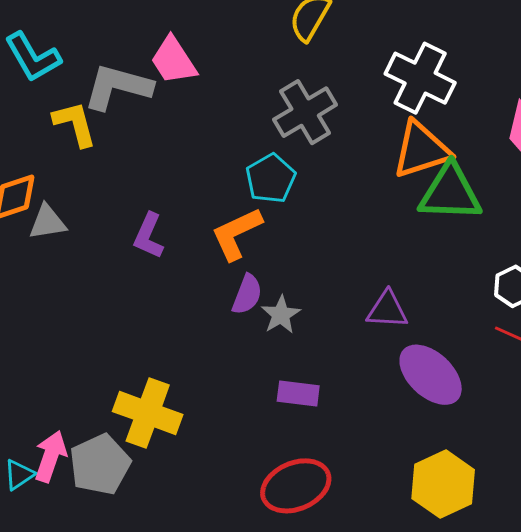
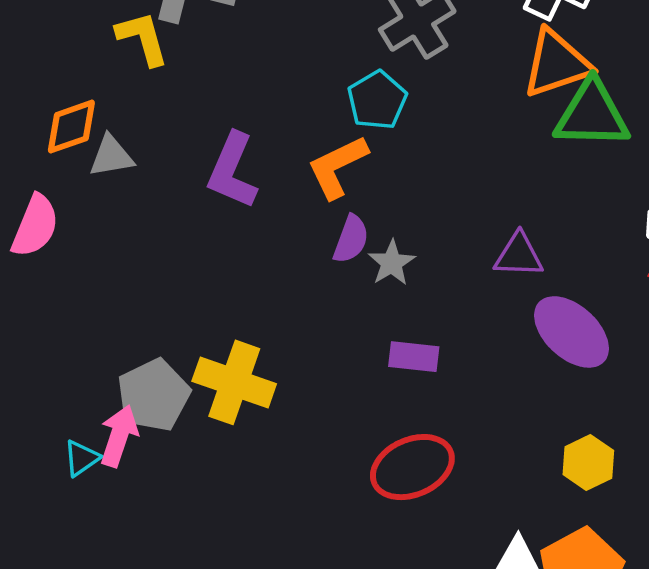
purple L-shape: (149, 236) -> (232, 171), size x1.4
gray pentagon: (100, 465) -> (153, 395), moved
yellow hexagon: (443, 484) -> (588, 462), size x0.7

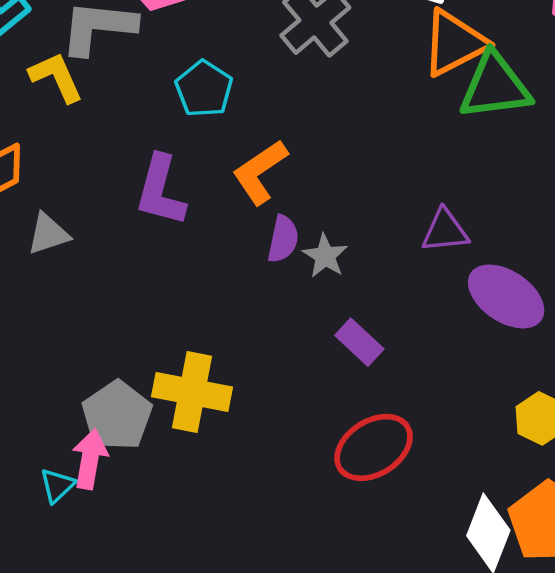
cyan pentagon: (377, 100) -> (204, 89), moved
gray triangle: (111, 156) -> (48, 234), moved
purple rectangle: (414, 357) -> (359, 342), turned 45

